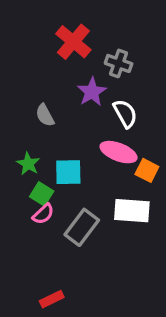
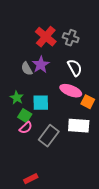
red cross: (73, 42) -> (46, 37), moved
purple star: (92, 92) -> (41, 65), moved

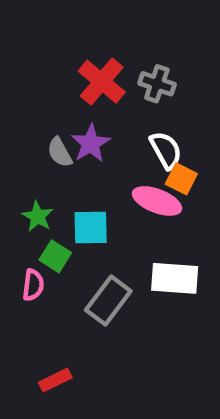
orange square: (88, 102) -> (181, 179), moved
pink semicircle: (26, 128) -> (33, 285), moved, turned -40
red rectangle: (31, 179) -> (55, 380), moved

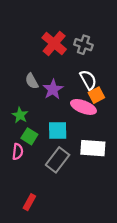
purple star: (91, 143) -> (53, 89), moved
orange square: (181, 179) -> (96, 95), turned 35
cyan square: (91, 228) -> (58, 130), moved
red rectangle: (55, 380) -> (29, 202), turned -35

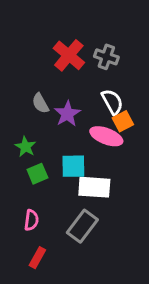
green square: (29, 136) -> (37, 174), turned 35
white rectangle: (93, 148) -> (94, 187), moved
pink semicircle: (18, 152) -> (31, 220), moved
gray rectangle: (58, 160) -> (82, 226), moved

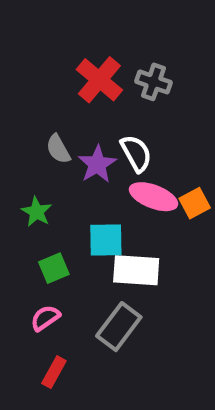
white semicircle: (112, 102) -> (136, 153), moved
orange square: (123, 121) -> (195, 203), moved
green square: (37, 174) -> (54, 268), moved
pink semicircle: (31, 220) -> (45, 318), turned -132

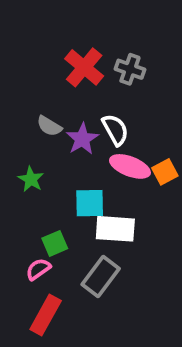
gray semicircle: (58, 149) -> (49, 126), turned -30
green square: (54, 268) -> (55, 243), moved
red rectangle: (54, 372) -> (46, 315), size x1.5

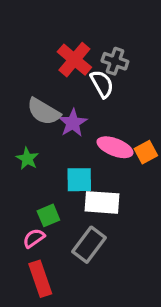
gray semicircle: (49, 126) -> (44, 112), size x1.5
white semicircle: (115, 130) -> (102, 84), moved
red rectangle: (46, 315) -> (40, 279), turned -48

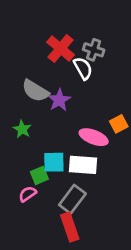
pink ellipse: (115, 147) -> (94, 137), moved
cyan square: (79, 180) -> (54, 162), moved
red rectangle: (40, 279) -> (70, 227), moved

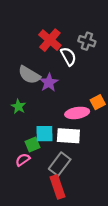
gray cross: (94, 50) -> (87, 41), moved
pink ellipse: (94, 137) -> (77, 113), turned -30

